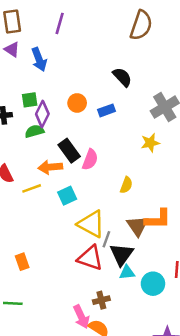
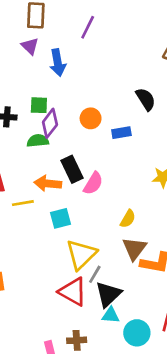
yellow triangle: (91, 224) -> (81, 254), turned 36
brown triangle: (138, 226) -> (134, 249), moved

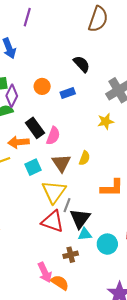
brown triangle: (134, 249) -> (61, 163), moved
brown cross: (77, 340) -> (71, 255), moved

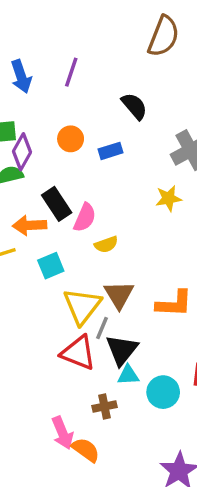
purple line: (27, 17) -> (71, 72), moved
yellow semicircle: (85, 158) -> (106, 244), moved, turned 48
brown triangle: (61, 163) -> (119, 295), moved

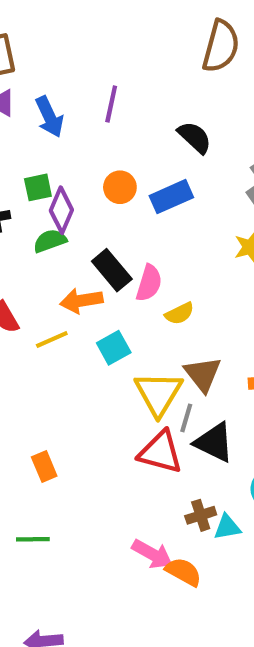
blue rectangle: (111, 151) -> (171, 197), size x1.4
black triangle: (122, 350) -> (214, 442), turned -36
cyan triangle: (128, 375) -> (227, 527), moved
pink arrow: (62, 433) -> (152, 554), turned -32

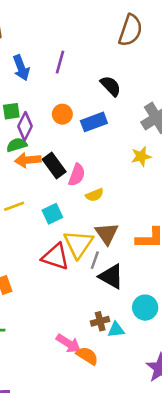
orange arrow: (81, 301) -> (28, 160), moved
red triangle: (160, 452) -> (56, 257), moved

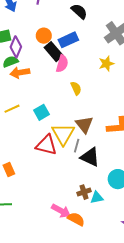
black rectangle: (54, 165) -> (54, 52), moved
pink semicircle: (77, 175) -> (62, 64), moved
yellow semicircle: (95, 195) -> (76, 88), moved, turned -88

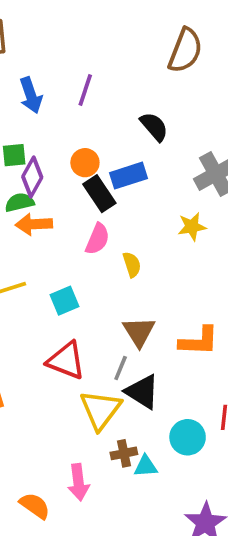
pink semicircle: (62, 64) -> (97, 239), moved
yellow triangle: (63, 134) -> (100, 410), moved
pink arrow: (61, 211) -> (78, 482), turned 48
orange semicircle: (76, 219) -> (35, 506), moved

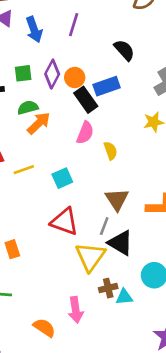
purple diamond: (32, 177) -> (52, 74), moved
orange arrow: (34, 224) -> (39, 123), turned 140

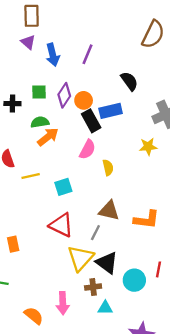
brown triangle: (117, 199) -> (109, 211), turned -50
black triangle: (120, 243) -> (107, 263), moved
cyan triangle: (124, 297) -> (105, 308), moved

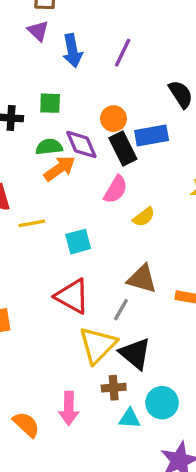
purple diamond: (64, 95) -> (81, 144), moved, turned -60
yellow semicircle: (108, 168) -> (144, 217), turned 63
cyan circle: (134, 280) -> (162, 403), moved

